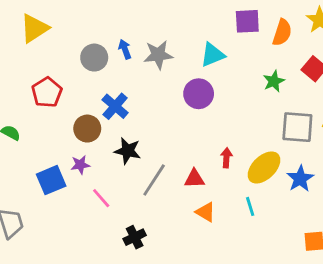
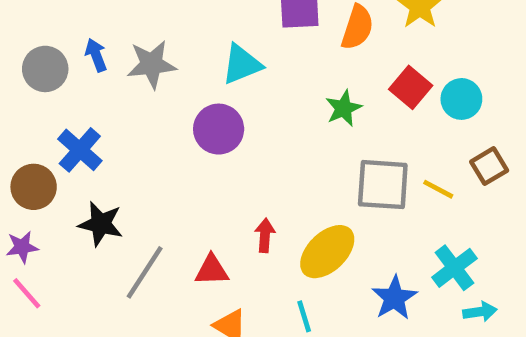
blue star: (300, 179) -> (394, 298), moved
pink line: (101, 198) -> (27, 293), moved

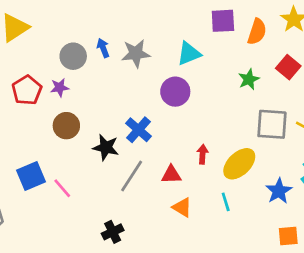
blue cross: (80, 150) -> (139, 130), moved
purple star: (22, 247) -> (60, 88), moved

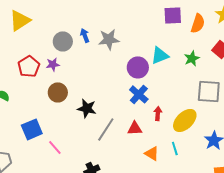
cyan triangle: (189, 53) -> (160, 55), moved
blue cross: (139, 130) -> (139, 94), moved
pink line: (62, 188) -> (55, 147), moved
orange triangle: (182, 207) -> (152, 153), moved

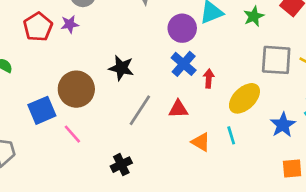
brown circle: (58, 92) -> (76, 89), moved, size x1.4
black star: (87, 108) -> (121, 68), moved
red arrow: (158, 113) -> (209, 79), moved

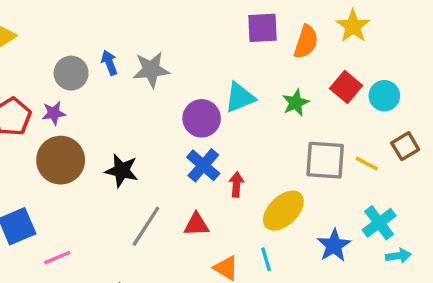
brown circle: (76, 89) -> (61, 160), moved
pink line: (72, 134) -> (57, 258), turned -72

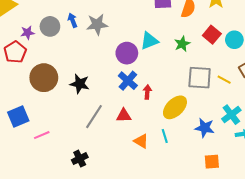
purple star: (54, 113) -> (27, 33), moved
blue star: (334, 245) -> (205, 128), turned -30

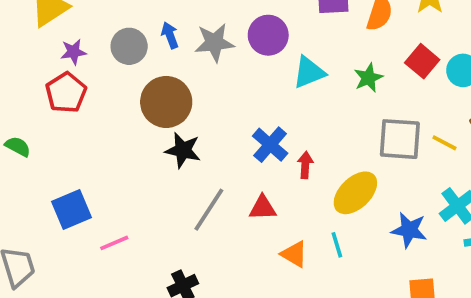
purple star: (27, 33) -> (73, 52), moved
purple circle: (127, 53) -> (268, 35), moved
brown circle: (44, 78) -> (166, 102), moved

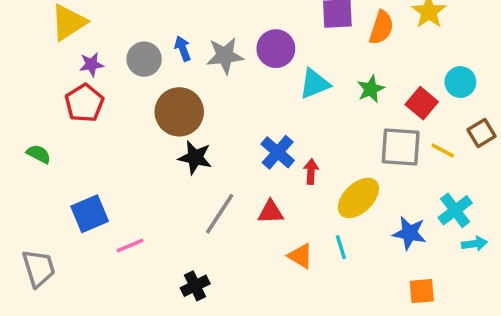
red square: (422, 61) -> (422, 103), moved

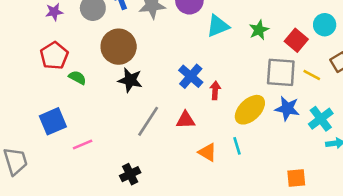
red pentagon: (84, 103) -> (54, 56), moved
green semicircle: (39, 154) -> (77, 78), moved
blue star: (409, 233) -> (287, 108), moved

